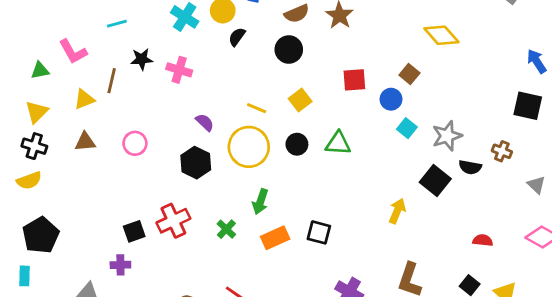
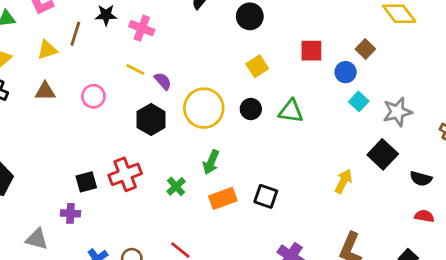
yellow line: (257, 108) -> (135, 69), moved
black semicircle: (470, 167) -> (421, 179), moved

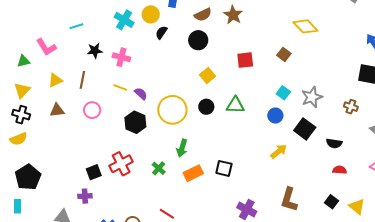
brown line: (75, 34) -> (82, 80), moved
blue circle: (346, 72) -> (275, 116), moved
yellow arrow: (343, 181) -> (279, 151), turned 30

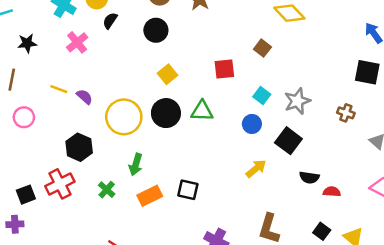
pink cross: (121, 57) -> (77, 42), moved, turned 36
red square: (245, 60) -> (224, 69), moved
black circle: (206, 107) -> (166, 113), size x1.5
black hexagon: (135, 122) -> (79, 147), moved
black semicircle: (334, 143) -> (309, 177), moved

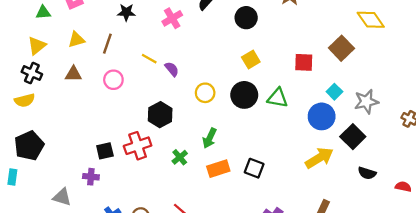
brown square: (262, 48) -> (341, 48), size x1.5
yellow circle: (124, 117) -> (205, 93), size x0.6
blue circle: (252, 124) -> (322, 116), size x1.5
yellow arrow: (256, 169) -> (319, 158), size x1.4
red semicircle: (332, 192) -> (403, 187), moved

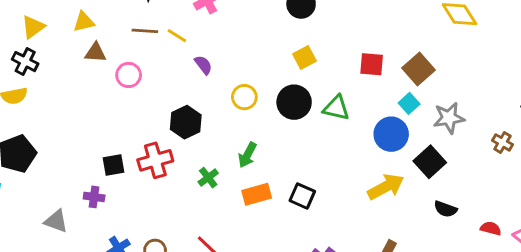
brown line: (107, 44) -> (145, 31), moved, turned 72
brown square: (341, 48) -> (418, 69), moved
yellow line: (149, 59) -> (177, 36), moved
brown triangle: (73, 74) -> (95, 52), moved

